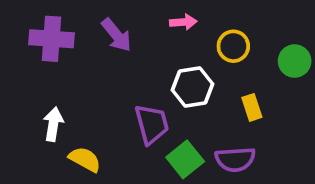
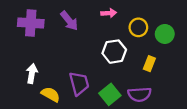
green circle: (295, 61) -> (165, 34), moved
yellow rectangle: (252, 107) -> (149, 64), turned 40
purple trapezoid: (152, 124) -> (79, 83), moved

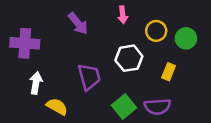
pink arrow: (109, 13) -> (123, 15), turned 88
purple cross: (31, 23) -> (25, 43), moved
purple trapezoid: (79, 83) -> (89, 77), moved

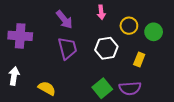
purple trapezoid: (89, 77) -> (67, 48), moved
white arrow: (36, 83) -> (14, 76), moved

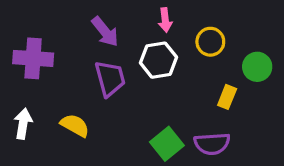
green circle: (154, 32) -> (257, 67), moved
white hexagon: (106, 48) -> (159, 60), moved
yellow semicircle: (47, 88) -> (75, 125), moved

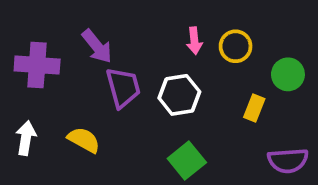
pink arrow: (165, 20) -> (194, 41), moved
purple arrow: (105, 32) -> (97, 46), moved
white hexagon: (159, 60) -> (179, 95), moved
purple semicircle: (212, 144) -> (288, 160), moved

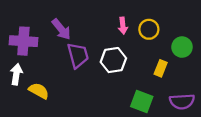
white arrow: (26, 138) -> (16, 74), moved
yellow semicircle: (84, 140) -> (39, 91), moved
green square: (187, 160) -> (142, 101), moved, turned -30

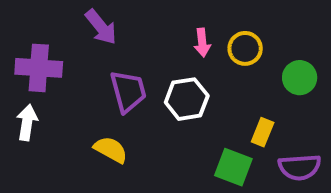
purple arrow: (61, 29) -> (101, 27), moved
yellow rectangle: (161, 68) -> (263, 132), moved
yellow semicircle: (39, 91) -> (111, 150), moved

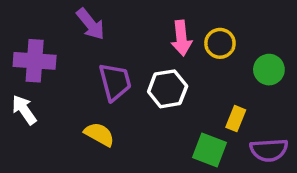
pink arrow: (202, 43) -> (182, 38), size x1.4
white arrow: (27, 122) -> (24, 110), turned -44

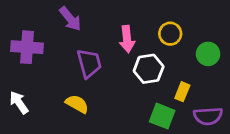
pink arrow: (182, 38) -> (127, 39), moved
white hexagon: (168, 89) -> (149, 69), moved
white arrow: (24, 110) -> (19, 103), moved

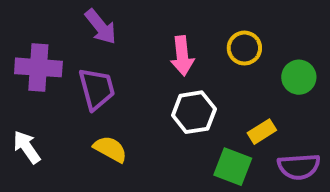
purple trapezoid: (89, 63) -> (97, 89), moved
white hexagon: (149, 69) -> (194, 112), moved
yellow rectangle: (182, 92) -> (262, 132), turned 36

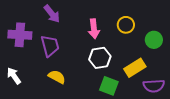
yellow rectangle: (262, 132) -> (135, 68), size x1.5
green square: (233, 167) -> (109, 86), moved

